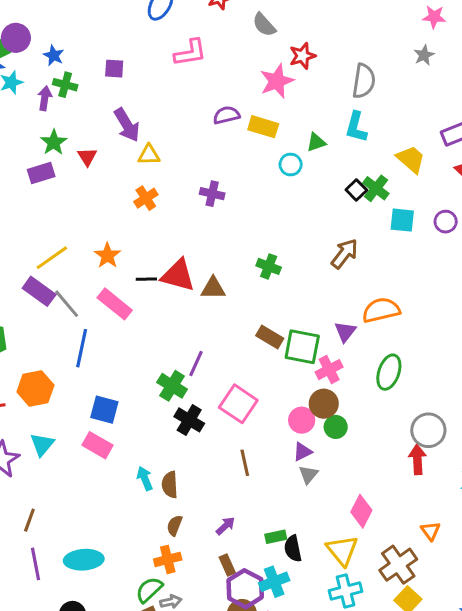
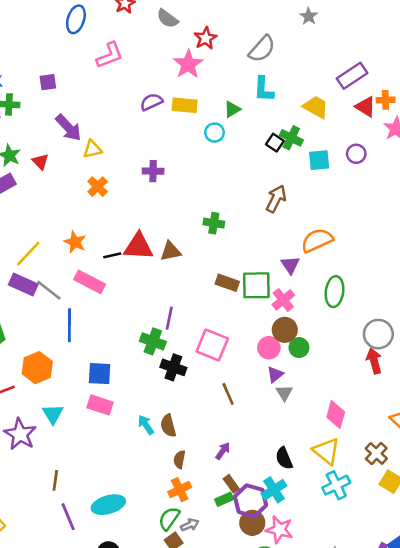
gray semicircle: (364, 81) -> (262, 49), turned 44
green rectangle: (276, 537) -> (224, 499), moved
brown cross: (398, 565) -> (376, 453), size x0.7

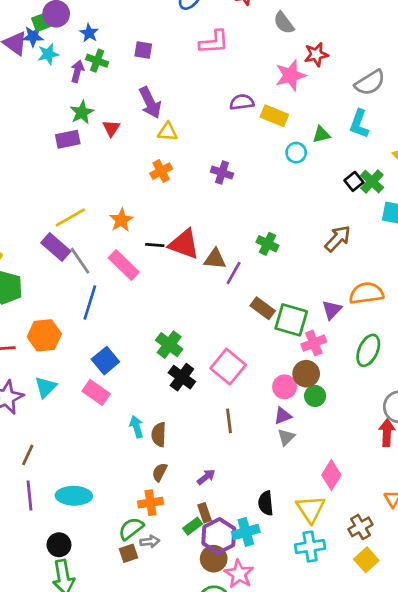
purple line: (169, 318) -> (234, 273), moved
blue square: (100, 374) -> (105, 361), turned 30
green rectangle: (224, 499) -> (193, 526), turned -30

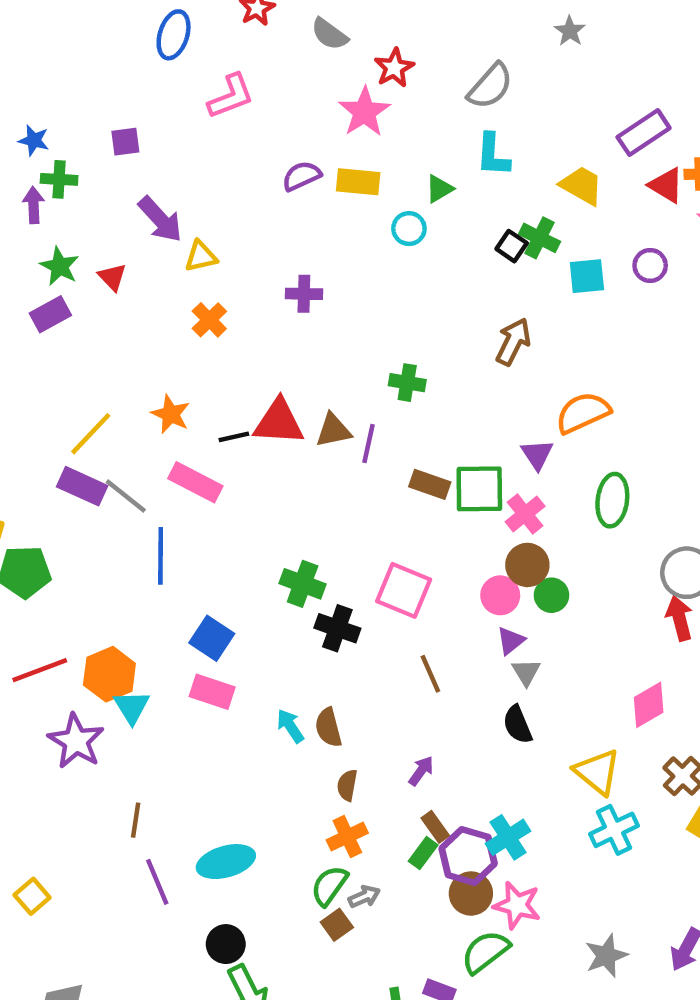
orange hexagon: (44, 335) -> (109, 674), moved
pink diamond: (331, 475) -> (649, 705), moved, turned 44
black semicircle: (266, 503) -> (517, 725), moved

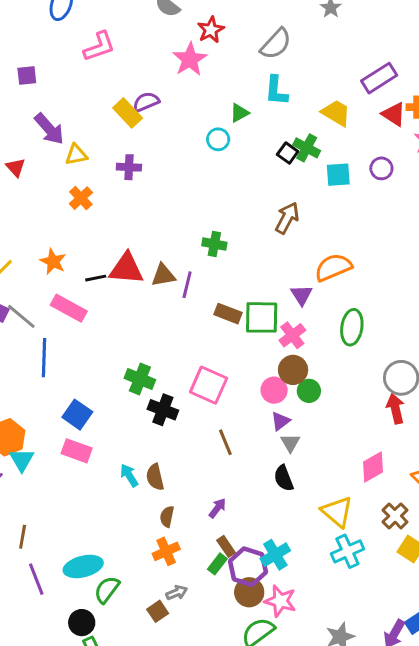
yellow rectangle: (358, 182) -> (128, 113), moved, turned 40
purple cross: (304, 294) -> (129, 167), moved
green semicircle: (329, 886) -> (107, 590), moved

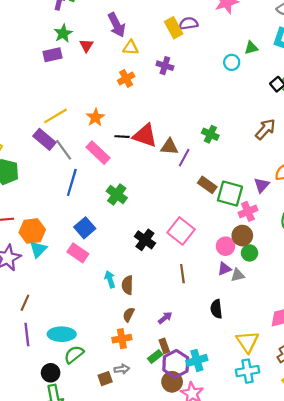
green cross: (140, 379) -> (117, 194), moved
gray triangle: (290, 443) -> (238, 275), moved, turned 32

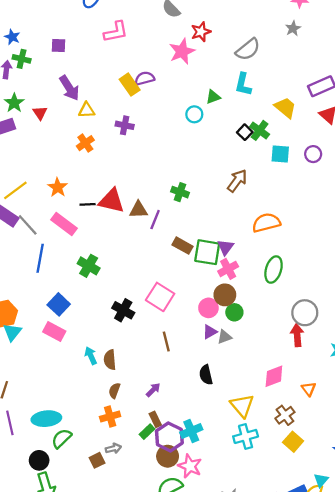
purple triangle: (262, 185) -> (226, 247), moved

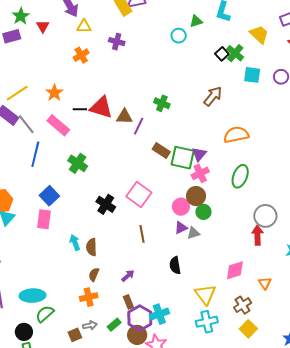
pink rectangle: (54, 331) -> (44, 219), turned 66
green rectangle: (147, 432) -> (114, 325), moved

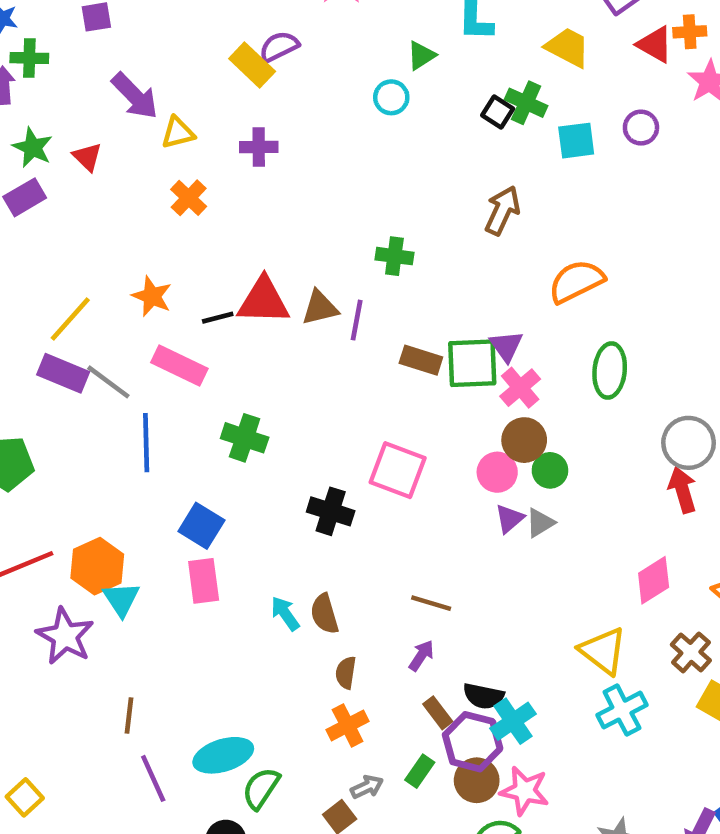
brown line: (142, 234) -> (431, 603), moved, turned -48
black semicircle: (175, 265) -> (483, 696), moved, turned -54

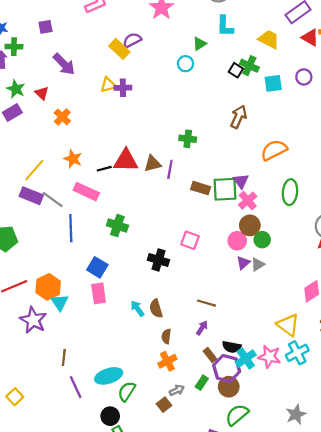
yellow triangle: (178, 133) -> (108, 85), moved
orange cross: (189, 198) -> (62, 117), moved
pink square: (398, 470) -> (190, 240), size x0.7
pink star: (525, 791) -> (269, 357), moved

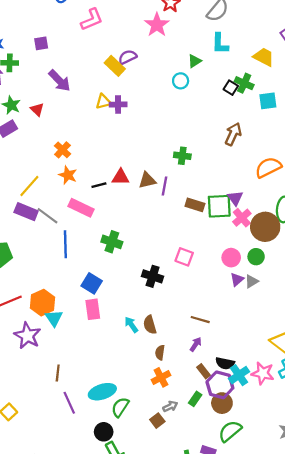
orange cross: (62, 117) -> (62, 150), moved
red triangle: (126, 161) -> (121, 177), size x0.7
brown circle: (250, 225) -> (265, 227), moved, size x1.4

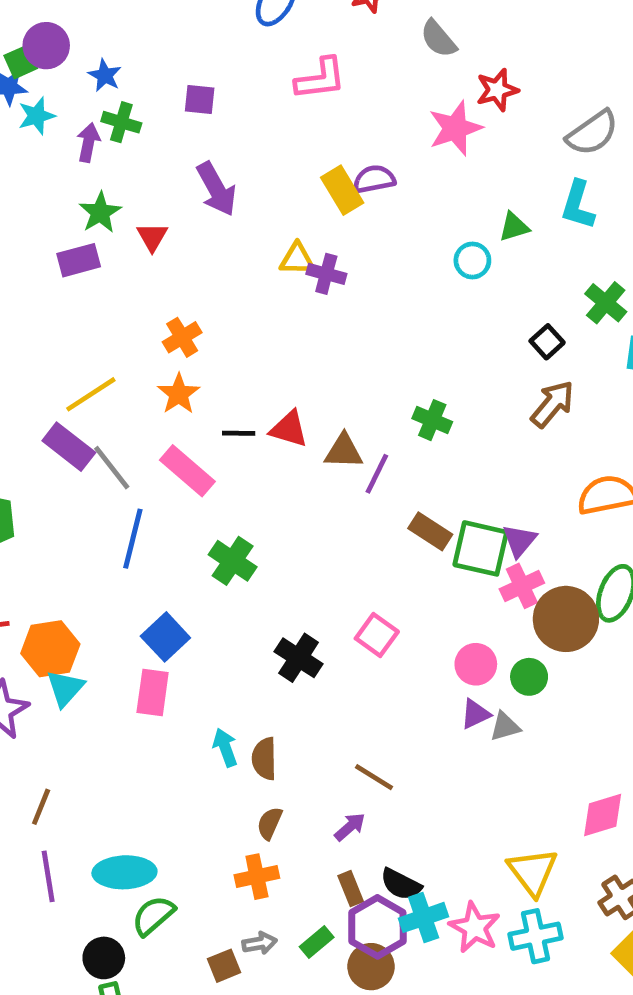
black square: (231, 88) -> (547, 342), moved

